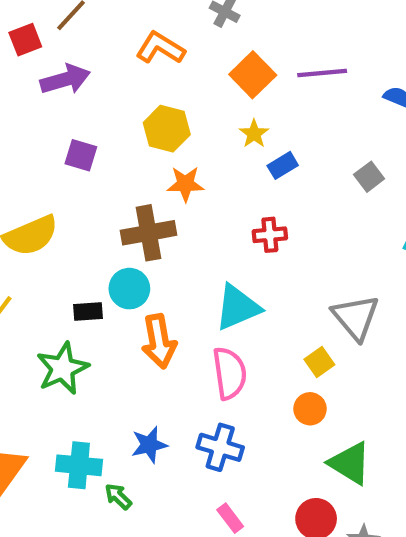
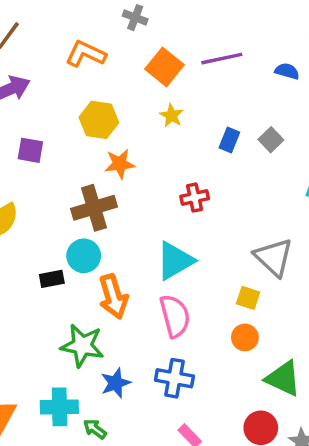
blue rectangle: (283, 165) -> (229, 140), moved, turned -30
yellow square: (319, 362) -> (248, 298), turned -30
green star: (63, 368) -> (82, 346), moved, turned -30

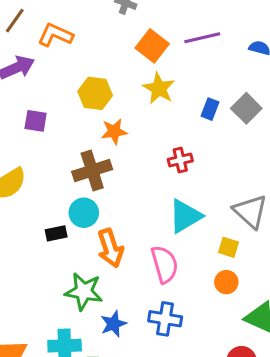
orange L-shape: (86, 54) -> (55, 35), moved
yellow star: (172, 116) -> (159, 88), size x1.5
gray square: (271, 140) -> (246, 108), size x1.4
cyan triangle: (175, 261) -> (185, 216), moved

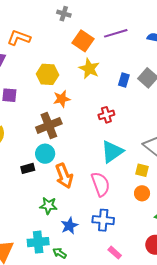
green star: (84, 291) -> (48, 206), size x0.7

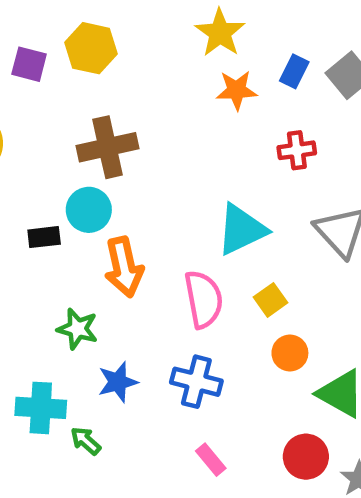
yellow hexagon: (48, 74) -> (91, 48), moved
orange star: (62, 99) -> (237, 90), moved
red cross: (106, 115) -> (297, 150), moved
yellow square: (142, 170) -> (271, 300), moved, turned 32
orange circle: (142, 193) -> (290, 353), moved

